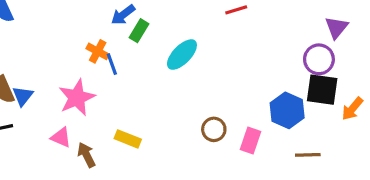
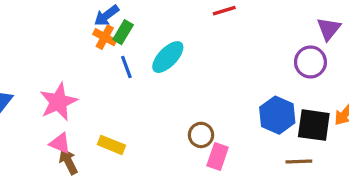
orange cross: (98, 51) -> (105, 37), moved
blue line: (112, 64) -> (126, 67), moved
black square: (322, 90) -> (314, 125), moved
pink triangle: (61, 137) -> (60, 143), moved
pink rectangle: (250, 141) -> (218, 157), moved

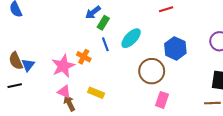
orange cross: (105, 37) -> (84, 57), moved
blue hexagon: (277, 115) -> (175, 48), moved
brown circle: (201, 135) -> (152, 71), moved, size x1.6

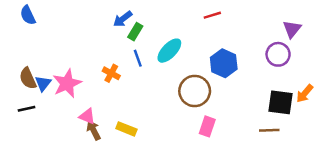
pink star: (63, 66) -> (67, 83), moved
yellow rectangle: (96, 93) -> (126, 129), moved

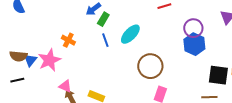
purple circle: (278, 54) -> (193, 28), moved
blue hexagon: (224, 63) -> (194, 44), moved
orange cross: (111, 73) -> (68, 40), moved
brown semicircle: (28, 78) -> (18, 56), turned -60

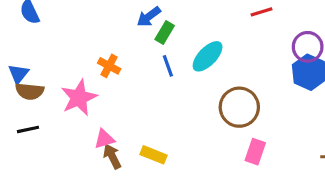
blue triangle: (30, 60) -> (19, 74), moved
pink triangle: (65, 86) -> (104, 139), turned -40

